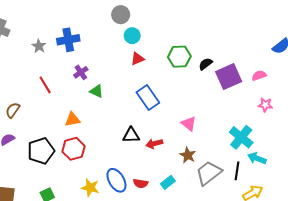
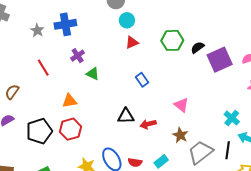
blue rectangle: (148, 97) -> (142, 80), size x0.6
cyan cross: (241, 137) -> (232, 118), size x0.7

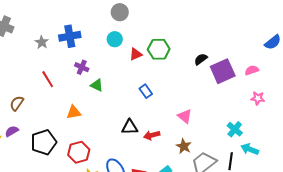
cyan circle: (127, 20) -> (115, 39), moved
green hexagon: (172, 40) -> (159, 49), moved
purple cross: (78, 56) -> (82, 67), turned -32
red hexagon: (70, 129) -> (79, 152), moved

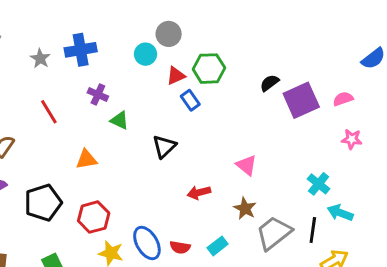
gray circle: (120, 12) -> (169, 34), moved
blue rectangle: (146, 91) -> (190, 100), moved
black triangle: (130, 127) -> (164, 146), moved, turned -42

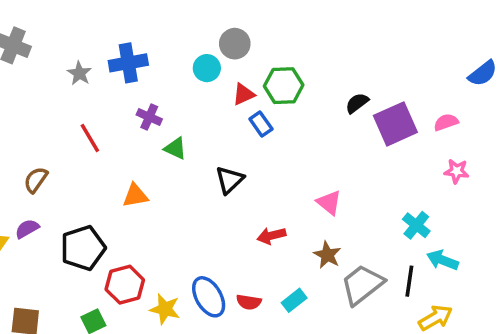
red hexagon: (94, 217) -> (125, 285), moved

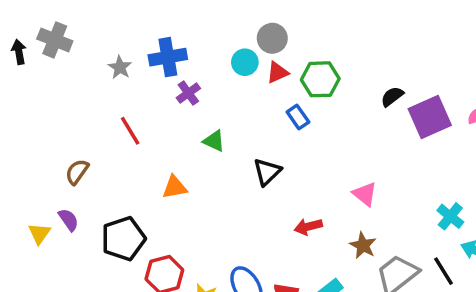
red triangle: (244, 94) -> (277, 72), moved
purple cross: (149, 117) -> (188, 93), moved, turned 30
purple semicircle: (27, 229) -> (68, 220), turned 85
black line: (409, 281) -> (443, 271), turned -40

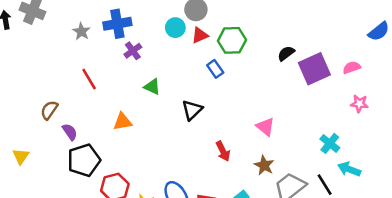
purple semicircle: (68, 220) -> (70, 132), moved
red arrow: (308, 227) -> (223, 151), turned -102

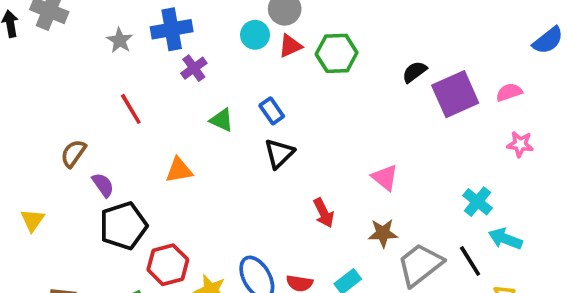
blue rectangle: (215, 69) -> (272, 111), moved
brown star: (264, 165) -> (383, 233), turned -30

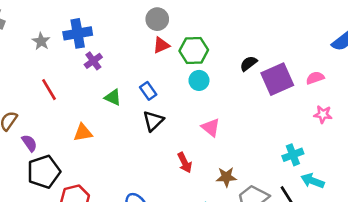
cyan circle: (255, 35) -> (199, 80), moved
pink triangle: (385, 178) -> (211, 127), moved
cyan cross: (477, 202) -> (293, 155), turned 30

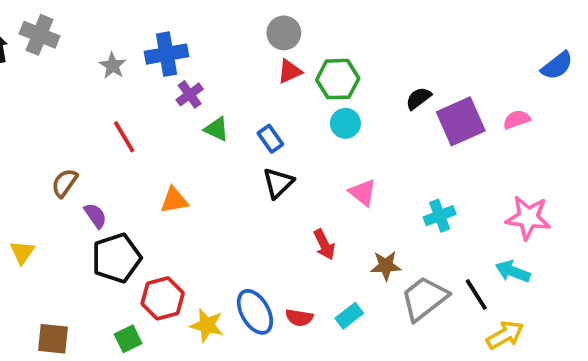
green triangle: (113, 97) -> (217, 129), moved
pink star: (323, 114) -> (528, 218), moved, size x1.6
cyan cross: (293, 155) -> (440, 216), moved

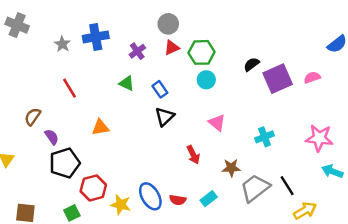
purple cross: (190, 94) -> (137, 51), moved
cyan arrow: (513, 271) -> (332, 171), moved

